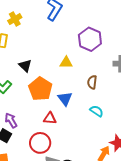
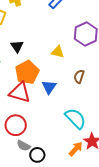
cyan semicircle: (97, 111) -> (75, 118), moved, size x1.6
red triangle: (50, 118) -> (20, 92), moved, size x1.6

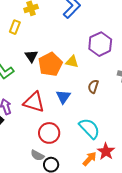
orange pentagon: (27, 72) -> (50, 64), moved
red circle: (16, 125) -> (49, 133), moved

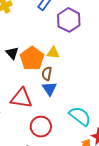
purple hexagon: (100, 44) -> (69, 20), moved
brown semicircle: (93, 86) -> (47, 74), moved

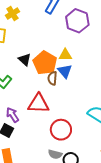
brown semicircle: (47, 74) -> (52, 78), moved
blue triangle: (50, 89) -> (65, 71), moved

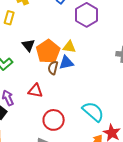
blue triangle: (65, 71) -> (66, 63), turned 49
red triangle: (39, 104) -> (35, 91), size x0.7

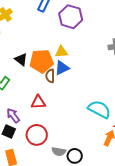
orange pentagon: (48, 51) -> (42, 61), turned -30
red circle: (54, 120) -> (37, 135), moved

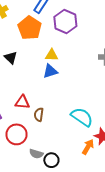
orange pentagon: (42, 61) -> (30, 28), moved, turned 30
brown semicircle: (50, 76) -> (39, 115), moved

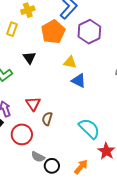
blue triangle: (50, 71) -> (79, 81), moved, turned 35
red triangle: (22, 102) -> (33, 104), turned 42
orange arrow: (88, 147) -> (81, 167), moved

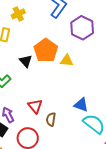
orange pentagon: (53, 32) -> (46, 50), moved
blue triangle: (79, 81) -> (81, 105), moved

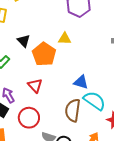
orange pentagon: (46, 50) -> (44, 54), moved
brown semicircle: (51, 119) -> (73, 110), moved, size x1.6

